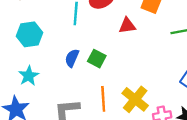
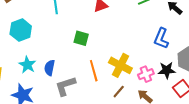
blue semicircle: (72, 58) -> (50, 68), moved

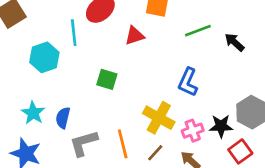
cyan hexagon: (21, 30) -> (44, 57), moved
blue L-shape: (161, 38) -> (188, 82), moved
orange line: (94, 71) -> (123, 144), moved

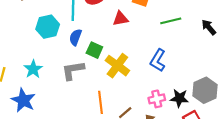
black arrow: (235, 42) -> (209, 27), moved
blue semicircle: (63, 118) -> (75, 37), moved
yellow cross: (159, 118) -> (117, 66), moved
gray L-shape: (84, 143) -> (73, 70), moved

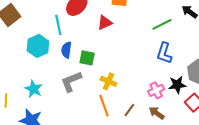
green line: (171, 21) -> (162, 24), moved
blue L-shape: (158, 60) -> (164, 53), moved
yellow cross: (117, 66) -> (108, 81), moved, size x0.7

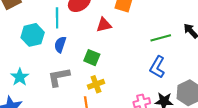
green square: (87, 58) -> (92, 58), moved
yellow cross: (108, 81) -> (96, 84), turned 35

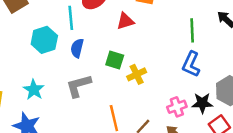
green line: (161, 38) -> (192, 30), turned -72
yellow cross: (96, 84) -> (137, 74), moved

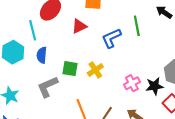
green square: (115, 60) -> (70, 69), moved
blue L-shape: (191, 64) -> (111, 38), moved, turned 50
pink cross: (177, 107) -> (132, 83), moved

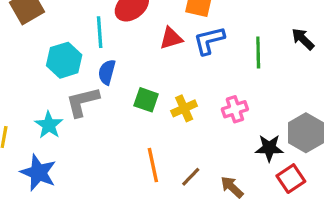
blue L-shape: (111, 38) -> (209, 40), moved
pink cross: (132, 83) -> (235, 109), moved
gray L-shape: (48, 87) -> (83, 102), moved

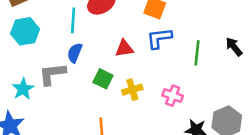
red triangle: (171, 38) -> (124, 49), moved
cyan hexagon: (64, 60) -> (25, 31), moved
pink cross: (235, 109) -> (173, 96), turned 30

